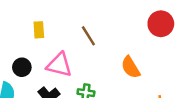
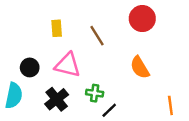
red circle: (161, 24) -> (142, 19), moved
yellow rectangle: (39, 30) -> (57, 28), moved

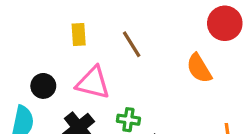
red circle: (142, 19) -> (225, 23), moved
orange semicircle: (140, 67) -> (199, 68), moved

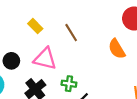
yellow rectangle: (79, 35) -> (35, 26), turned -40

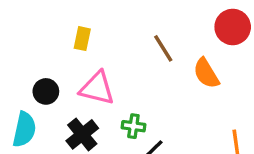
yellow rectangle: (35, 26) -> (82, 39), turned 56
brown line: (71, 33) -> (163, 48), moved

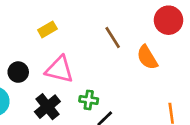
yellow rectangle: (82, 39) -> (47, 29), turned 48

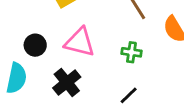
green cross: (89, 100) -> (131, 52), moved

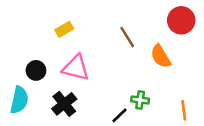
green cross: (131, 52) -> (140, 100), moved

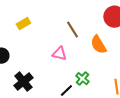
pink triangle: (76, 68) -> (59, 54), moved, size x0.7
green cross: (140, 100) -> (82, 79), turned 32

